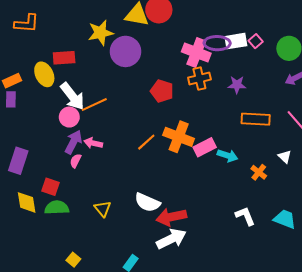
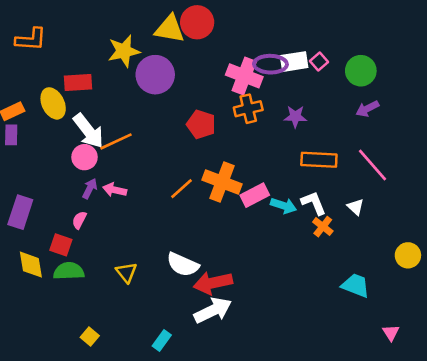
purple arrow: (73, 142) -> (90, 189), size x0.7
pink semicircle: (76, 161) -> (79, 220), moved
white L-shape: (245, 216) -> (314, 203), moved

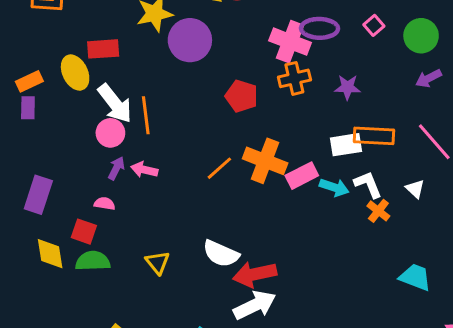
white rectangle: (294, 62) -> (346, 145), moved
orange line: (116, 141) -> (146, 115), turned -72
pink semicircle: (79, 220) -> (105, 204), turned 72

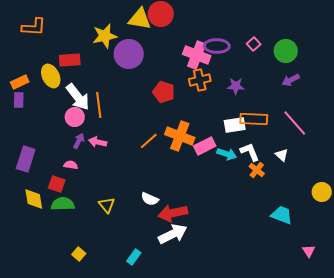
white semicircle: (221, 254) -> (150, 199), size x0.7

